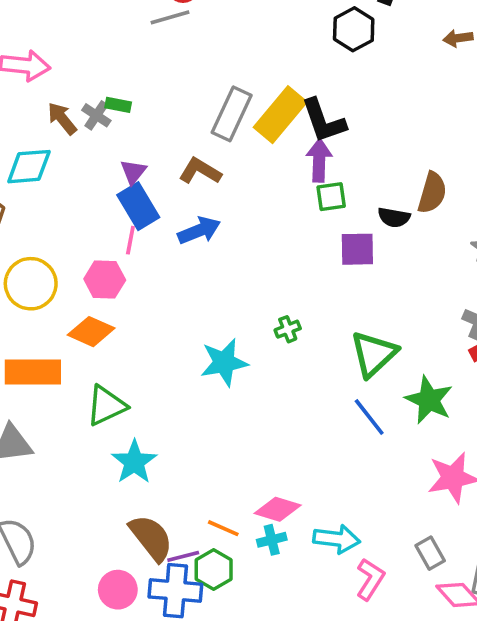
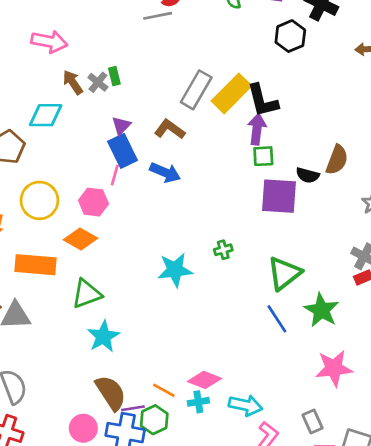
green rectangle: (118, 105) -> (114, 76), turned 60
blue arrow: (199, 231) -> (165, 172), turned 40
purple square: (357, 249) -> (279, 196), size x1.4

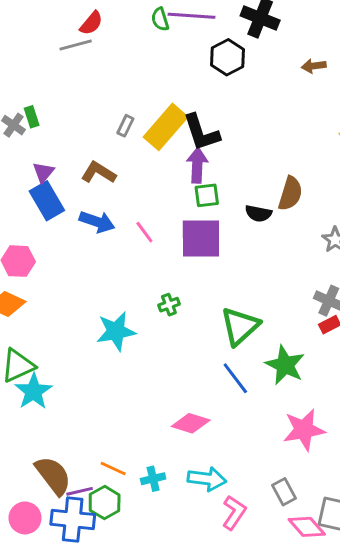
gray rectangle: (196, 90) -> (125, 126), size x0.5
pink line: (115, 175) -> (144, 232), moved, turned -48
purple square: (279, 196) -> (201, 238), moved
cyan star: (103, 336) -> (33, 391), moved
pink diamond: (205, 380) -> (191, 423), moved

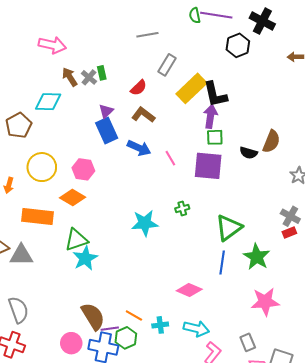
red semicircle: (91, 23) -> (139, 88), moved
gray line: (76, 45) -> (147, 35), moved
gray rectangle: (125, 126) -> (167, 65), moved, size x1.5
blue line: (235, 378) -> (222, 263), turned 40

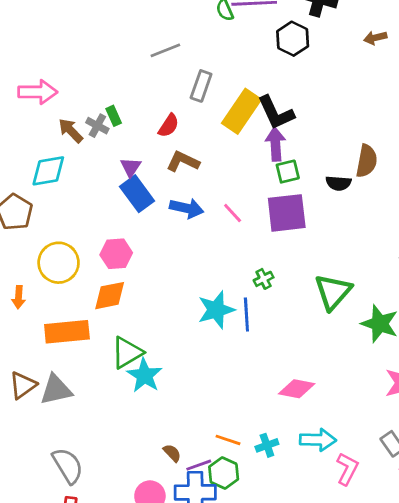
orange diamond: (73, 198) -> (110, 296), turned -30
blue line: (222, 263) -> (246, 314), moved
brown semicircle: (93, 316) -> (172, 453), size x0.5

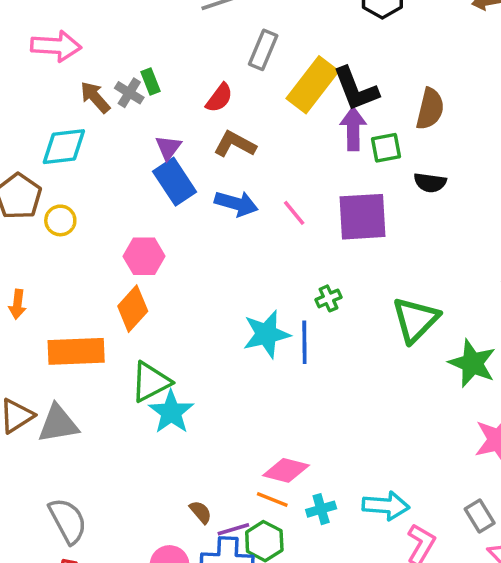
brown semicircle: (367, 161) -> (430, 109), moved
green square: (288, 172) -> (386, 148), moved
yellow circle: (59, 263) -> (60, 220), moved, size x0.6
orange diamond: (110, 296) -> (133, 309), turned -40
pink diamond: (297, 389) -> (286, 470), moved

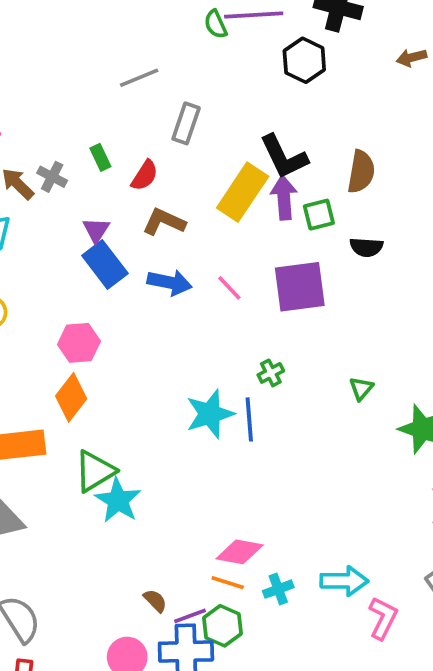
green rectangle: (151, 81) -> (100, 157), moved
yellow rectangle: (313, 85) -> (243, 192), moved
green triangle: (415, 320) -> (361, 388), size x0.5

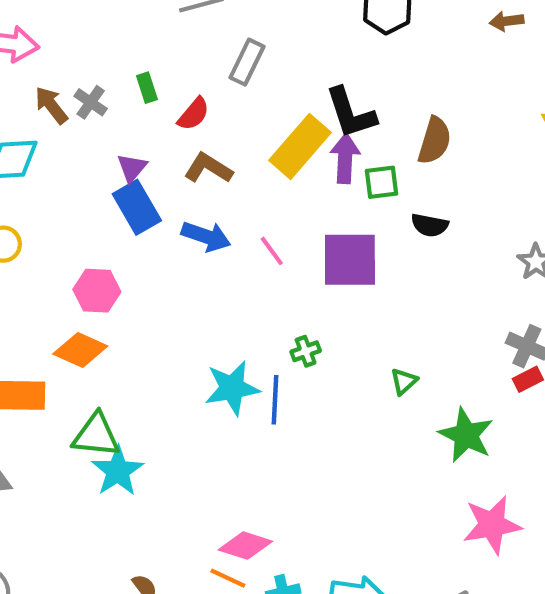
orange diamond: (71, 397) -> (80, 350), turned 69
green triangle: (95, 471) -> (96, 435), turned 30

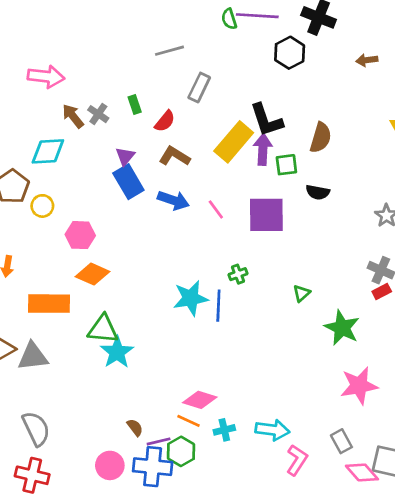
pink hexagon: (97, 291) -> (80, 235), moved

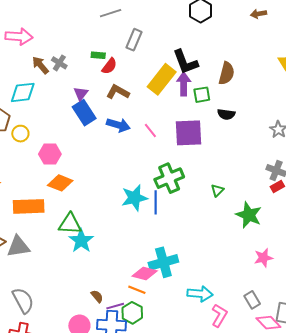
green rectangle: (135, 104) -> (98, 55), moved, turned -64
green cross: (238, 274) -> (169, 178), size x2.0
pink star: (359, 386) -> (263, 258), size x0.7
cyan cross: (224, 430) -> (163, 262), moved, size x1.8

